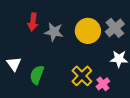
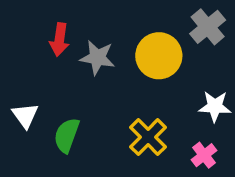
gray cross: (115, 28) -> (208, 27), moved
pink cross: (103, 84) -> (204, 155), moved

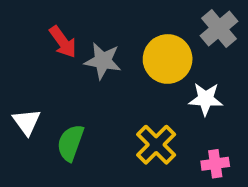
red arrow: (59, 39) -> (63, 42), turned -44
white star: (215, 106) -> (206, 99), moved
pink cross: (204, 155) -> (215, 164), turned 30

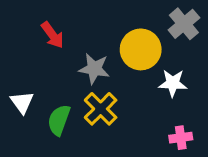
gray star: (103, 61) -> (94, 69), moved
yellow cross: (156, 145) -> (101, 109), moved

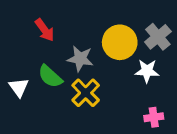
gray cross: (184, 24) -> (158, 37), moved
green semicircle: (59, 120) -> (50, 76), moved, turned -68

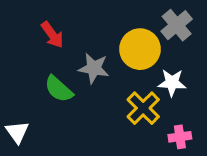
gray cross: (158, 37) -> (177, 25), moved
white triangle: (19, 87) -> (17, 132), moved
yellow cross: (86, 93) -> (143, 108), moved

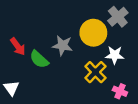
red arrow: (52, 35) -> (18, 47), moved
pink cross: (180, 137) -> (120, 91), turned 32

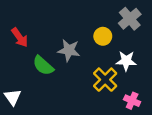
yellow circle: (93, 33) -> (103, 36), size x0.6
red arrow: (18, 47) -> (20, 37), moved

